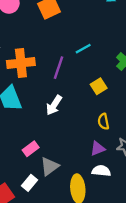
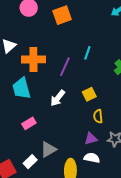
cyan line: (83, 49) -> (87, 53), turned -48
yellow square: (99, 86) -> (89, 94), moved
pink rectangle: (31, 149) -> (29, 123), moved

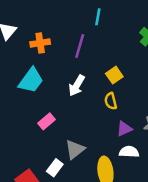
cyan line: (87, 53) -> (98, 17), moved
orange cross: (33, 59) -> (40, 43), size x0.7
cyan trapezoid: (21, 88) -> (31, 80), turned -120
yellow semicircle: (98, 116) -> (111, 101), moved

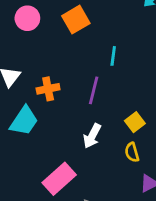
cyan trapezoid: (31, 80) -> (24, 121), moved
pink rectangle: (46, 121) -> (59, 179), size x1.6

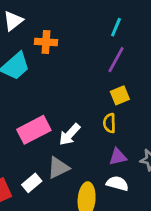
purple line: (94, 90) -> (116, 60), moved
white arrow: (92, 136) -> (70, 135), moved

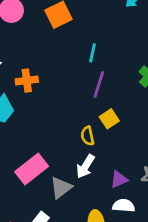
yellow semicircle: (109, 123) -> (88, 136), moved
white arrow: (70, 135) -> (85, 166), moved
gray triangle: (58, 168) -> (61, 188), moved

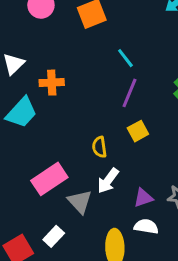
cyan line: (93, 53) -> (125, 58), turned -54
yellow semicircle: (88, 136) -> (99, 147), moved
gray triangle: (61, 188) -> (80, 202), turned -40

